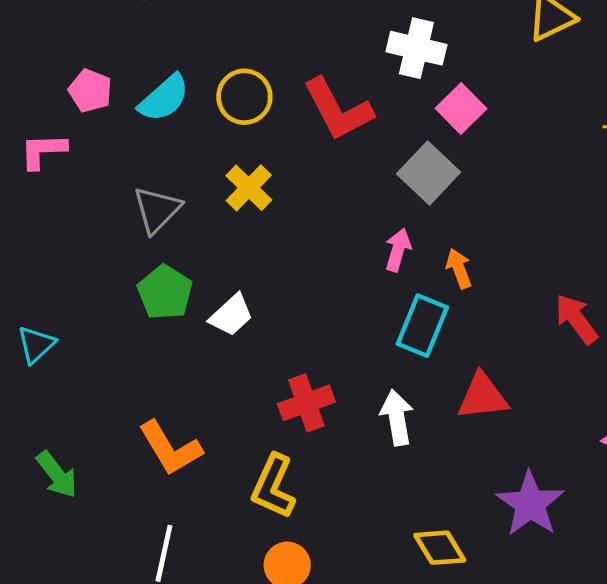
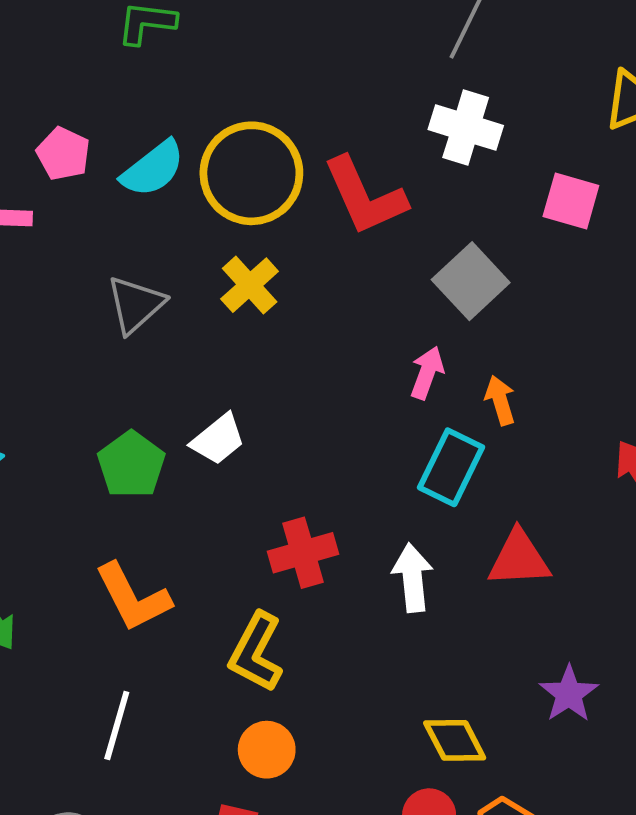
yellow circle: (244, 97) -> (251, 173), size x1.5
pink square: (461, 109) -> (571, 201), moved, turned -33
green pentagon: (165, 292) -> (131, 465), moved
purple star: (530, 504) -> (569, 694), size x0.7

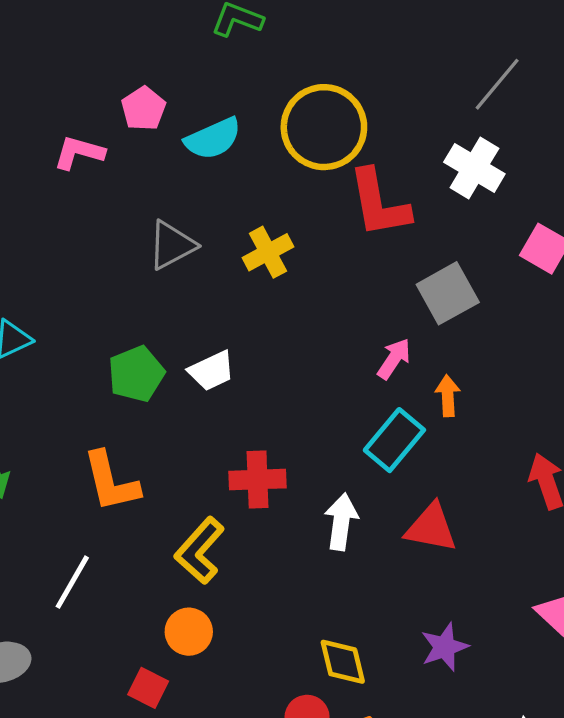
yellow circle: (251, 173) -> (324, 127), moved

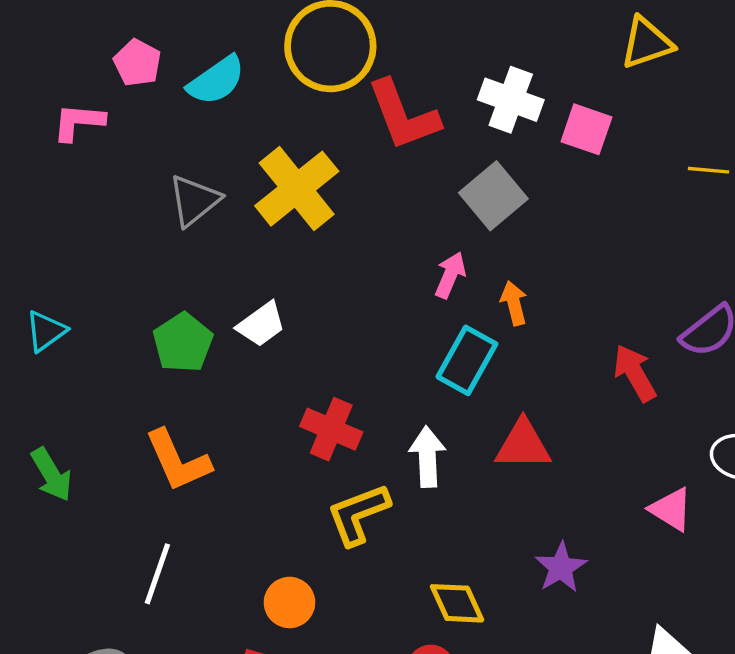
white cross: (474, 168) -> (511, 100), moved
yellow cross: (268, 252) -> (297, 189), size x1.6
red cross: (258, 480) -> (331, 429), turned 36
yellow L-shape: (200, 551) -> (358, 514), moved, turned 38

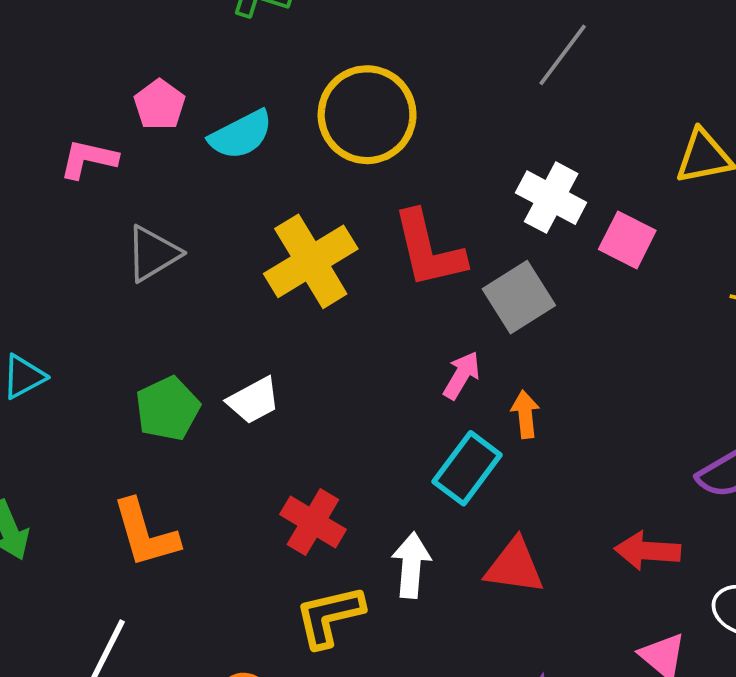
red L-shape: (403, 115) -> (429, 249), moved
gray triangle: (194, 200) -> (153, 254), moved
red arrow: (635, 373) -> (648, 551), moved, turned -64

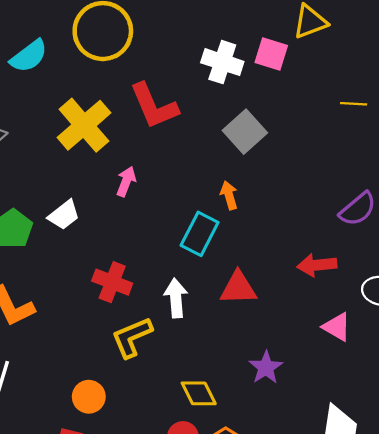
pink square: (627, 240) -> (271, 54), moved
gray square: (519, 297) -> (245, 132), moved
pink arrow: (462, 375) -> (126, 181), moved

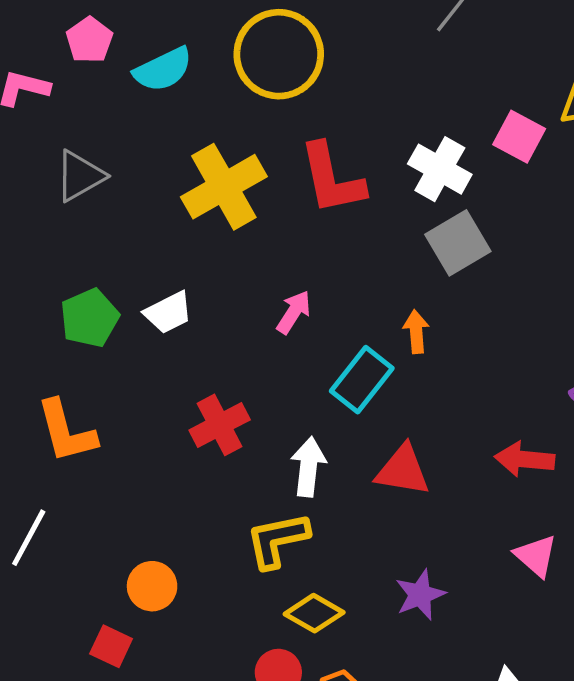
white cross: (222, 62) -> (440, 169), moved
pink arrow: (126, 181) -> (294, 312), moved
red cross: (112, 282) -> (220, 425), turned 30
yellow L-shape: (132, 337) -> (277, 540), moved
yellow diamond: (199, 393) -> (314, 613), turned -45

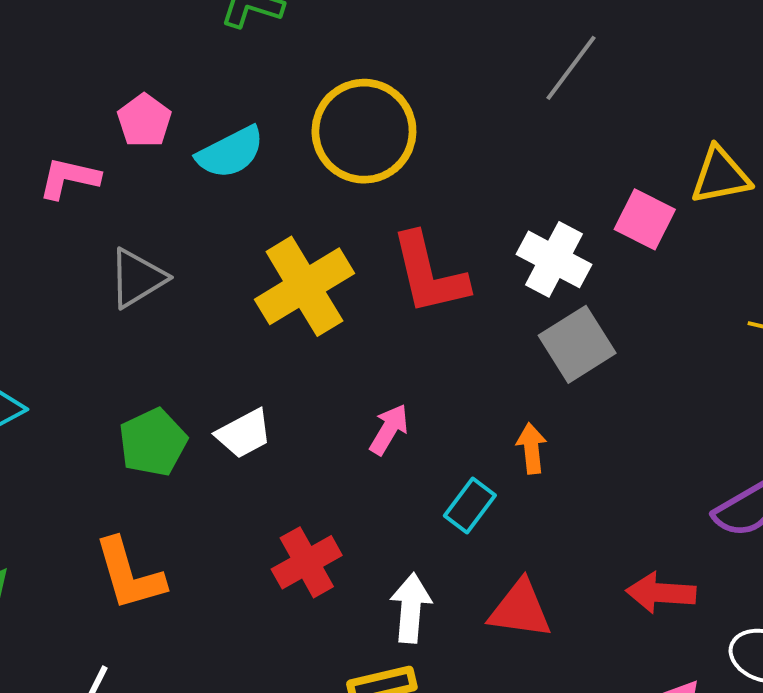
cyan rectangle: (362, 380) -> (470, 505), size x0.7

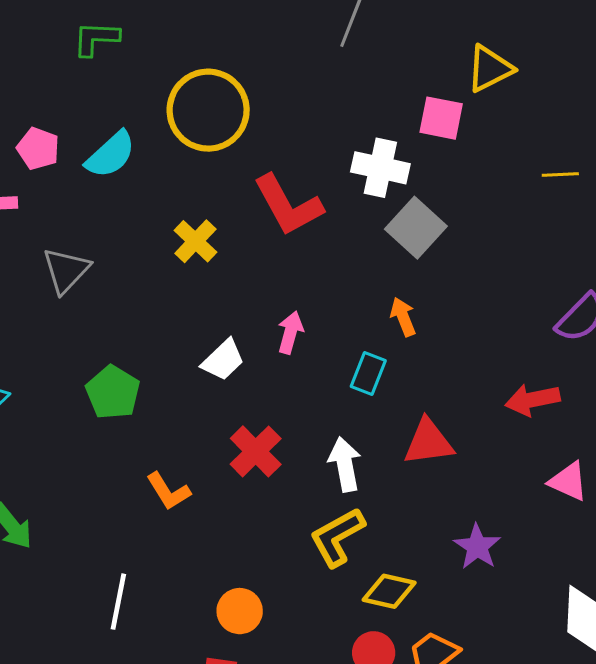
yellow cross: (304, 286) -> (195, 241), size x0.6
white trapezoid: (244, 434) -> (223, 360), moved
orange L-shape: (129, 574) -> (168, 491), moved, size x0.7

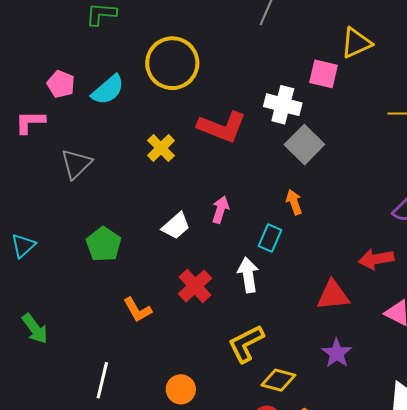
red L-shape: (288, 205) -> (222, 127), turned -42
red triangle: (429, 442) -> (333, 295), moved
white arrow: (345, 464) -> (248, 275), moved

